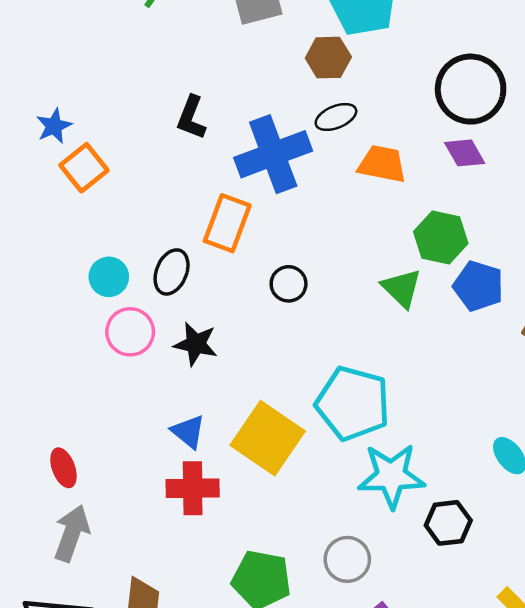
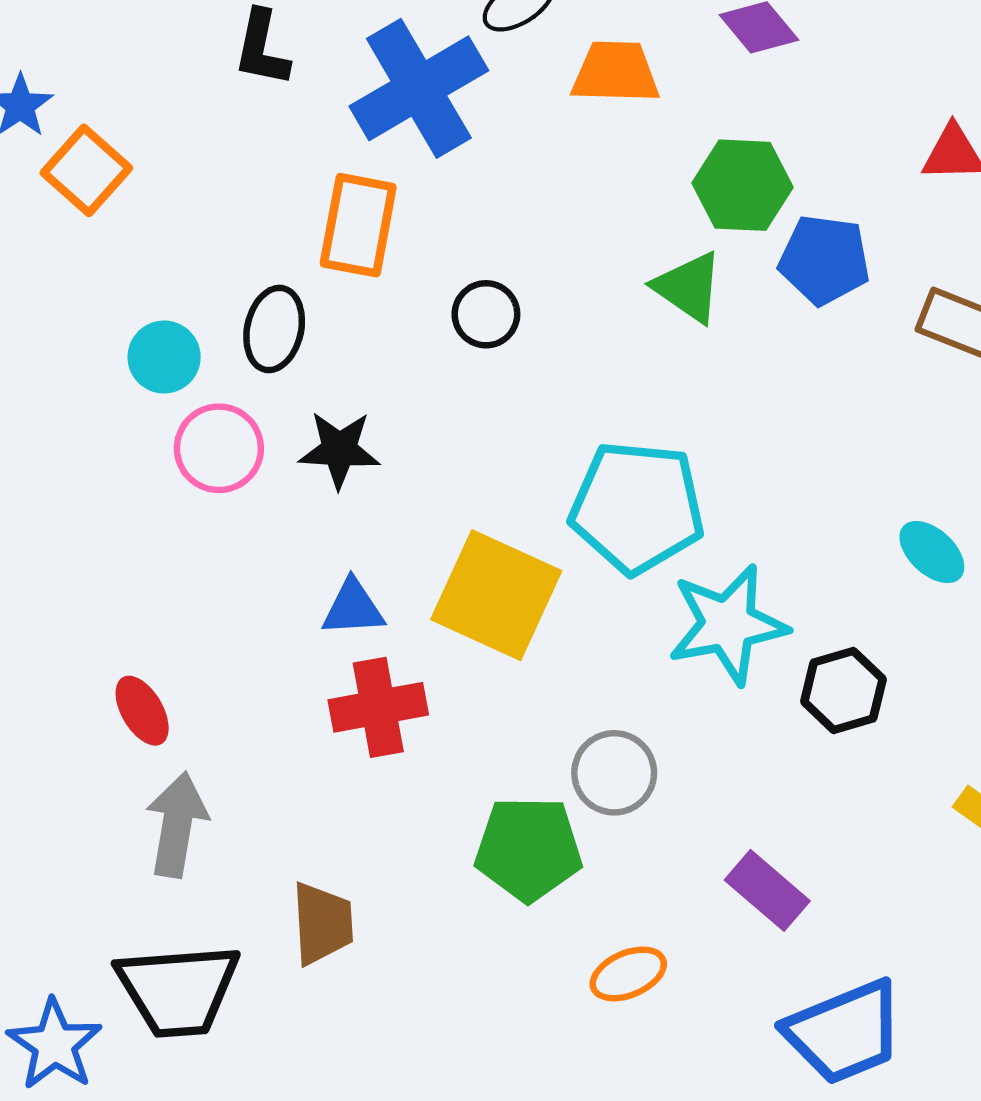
blue triangle: (188, 432) -> (353, 608), turned -33
gray circle: (347, 559) -> (614, 773), moved

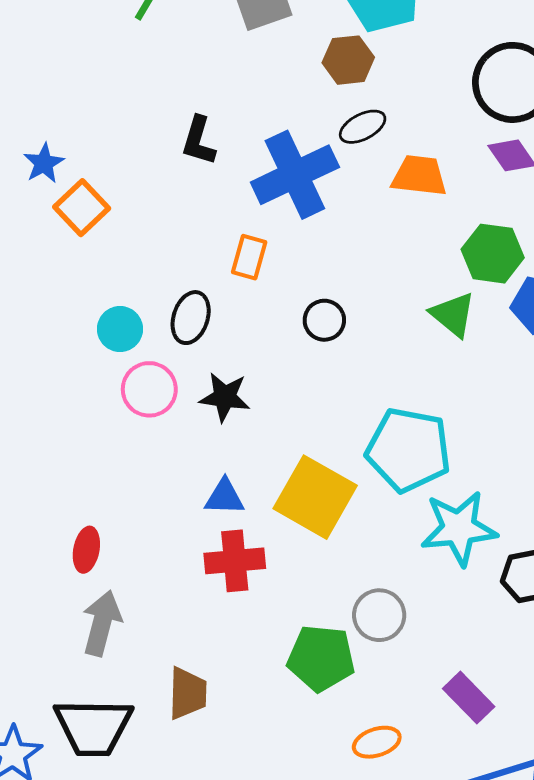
orange rectangle: (358, 225) -> (249, 257), size x0.7
red ellipse: (142, 711) -> (86, 550), turned 36

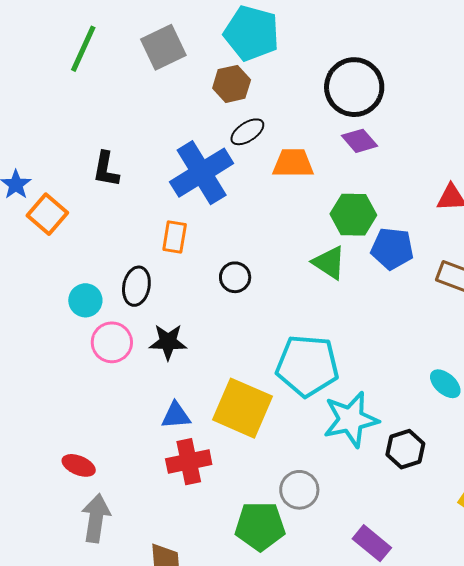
black L-shape: (199, 141) -> (106, 169), moved
red ellipse: (86, 550) -> (79, 465), turned -72

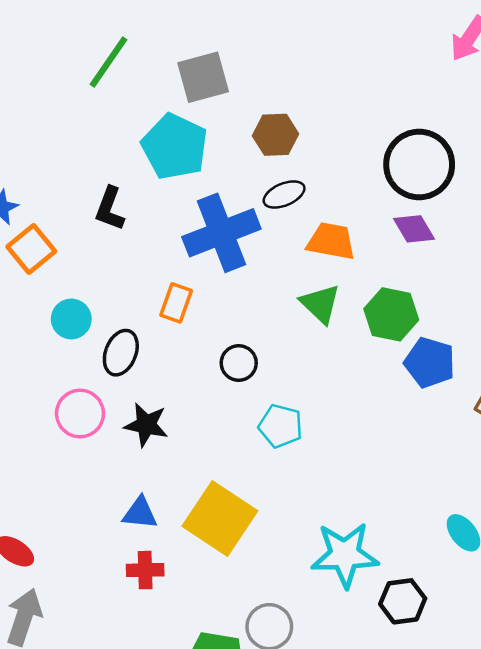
cyan pentagon: (252, 33) -> (175, 147), moved
green triangle: (329, 263) -> (320, 304), moved
cyan circle: (85, 300) -> (71, 319), moved
cyan pentagon: (307, 366) -> (281, 426), moved, size x0.6
red cross: (189, 462) -> (145, 570), size x0.7

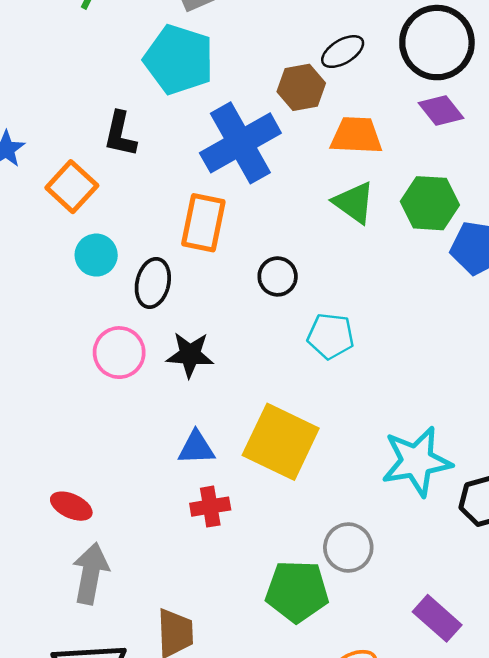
brown hexagon: (275, 135) -> (301, 87), moved
black ellipse: (284, 194) -> (343, 52), moved
orange square: (31, 249) -> (72, 187), moved
orange rectangle: (176, 303) -> (203, 223), size x1.4

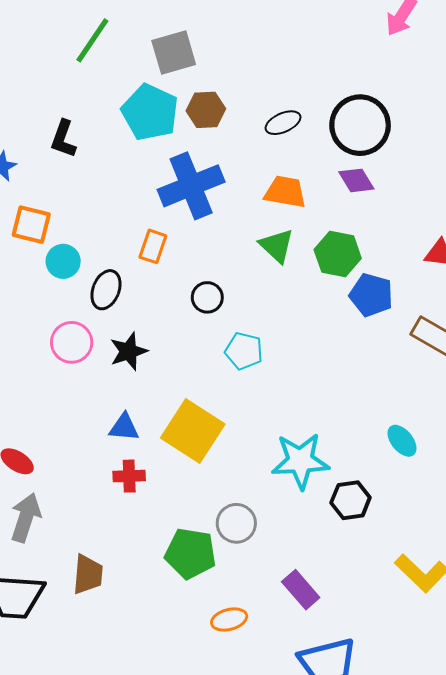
brown hexagon: (301, 87) -> (206, 110), moved
black L-shape: (120, 134) -> (63, 139), moved
orange square: (72, 187) -> (31, 225), moved, turned -36
orange rectangle: (203, 223) -> (153, 246), size x0.7
black star: (190, 355) -> (129, 351), turned -30

